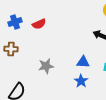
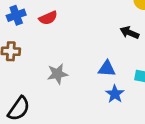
blue star: (81, 81) -> (115, 94), moved

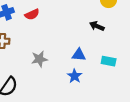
blue star: (115, 94) -> (75, 76), moved

